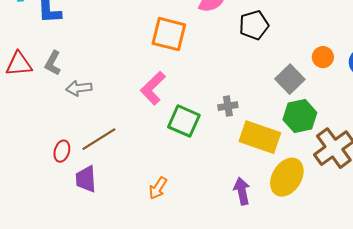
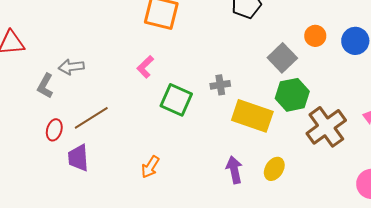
gray L-shape: (53, 63) -> (45, 86), moved
pink L-shape: (153, 88) -> (145, 67), size x0.7
yellow ellipse: (287, 177) -> (274, 169), moved, size x0.6

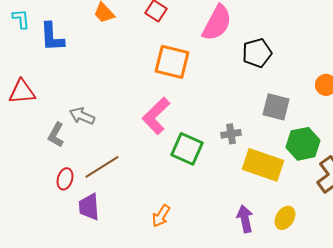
gray square: (282, 58) -> (276, 107), moved, turned -32
gray arrow: (71, 67) -> (82, 116), turned 30
pink L-shape: (145, 67) -> (156, 116), size x1.6

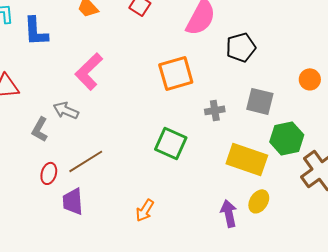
orange square: (172, 62) -> (176, 73), moved, turned -30
pink L-shape: (156, 116) -> (89, 71), moved
gray cross: (231, 134) -> (215, 110), moved
yellow ellipse: (285, 218) -> (259, 201), moved

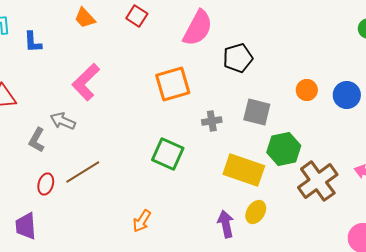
blue L-shape: (36, 31) -> (33, 42), size x0.7
purple trapezoid: (73, 201) -> (26, 226), moved

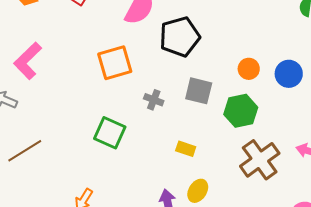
black pentagon: (238, 58) -> (180, 37), size x1.4
gray cross: (212, 121) -> (154, 100), turned 30
green hexagon: (284, 149) -> (241, 111), moved
yellow rectangle: (244, 170) -> (186, 149), size x0.5

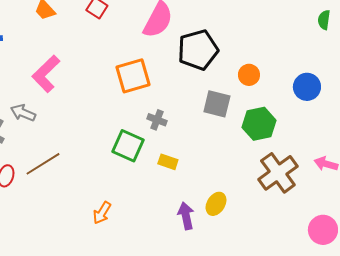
orange circle: (249, 69) -> (249, 75), moved
gray cross: (154, 100) -> (157, 120), moved
yellow rectangle: (186, 149) -> (168, 162), moved

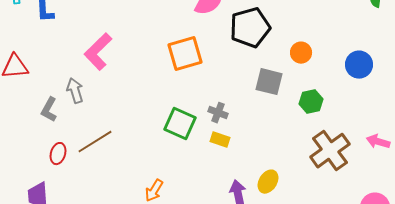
gray arrow: (23, 113) -> (75, 91), turned 50
gray cross: (157, 120) -> (218, 113), moved
green hexagon: (259, 124) -> (311, 102), size x0.7

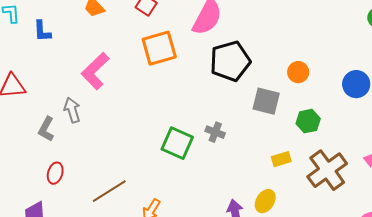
black pentagon: (250, 28) -> (230, 61), moved
orange square: (185, 54) -> (159, 48), moved
yellow rectangle: (220, 140) -> (281, 159), moved, turned -36
brown line: (95, 142) -> (109, 191), moved

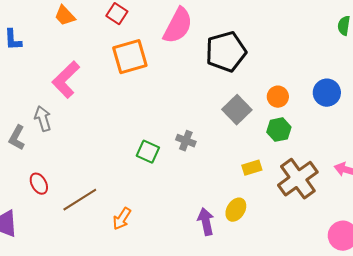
black pentagon: (230, 61) -> (226, 52), moved
orange circle: (298, 72) -> (278, 97), moved
gray square: (266, 101) -> (237, 110), turned 32
green square: (177, 143) -> (148, 152), size x0.7
red ellipse: (55, 173) -> (39, 184), moved, turned -45

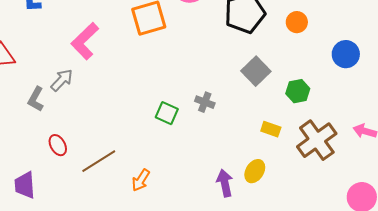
orange circle: (278, 97) -> (297, 22), moved
gray arrow: (43, 119) -> (62, 80), turned 60
yellow rectangle: (252, 168) -> (271, 129), turned 36

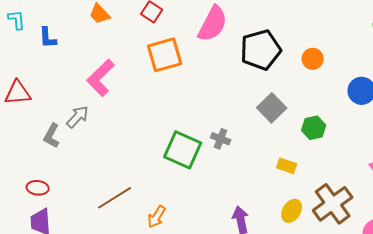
green square: (167, 113) -> (183, 150), size x1.6
brown cross: (317, 140) -> (333, 204), moved
red ellipse: (58, 145) -> (38, 188), moved, turned -55
yellow ellipse: (255, 171) -> (292, 211), moved

